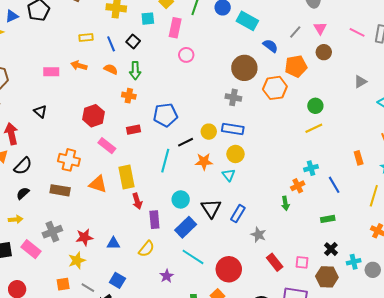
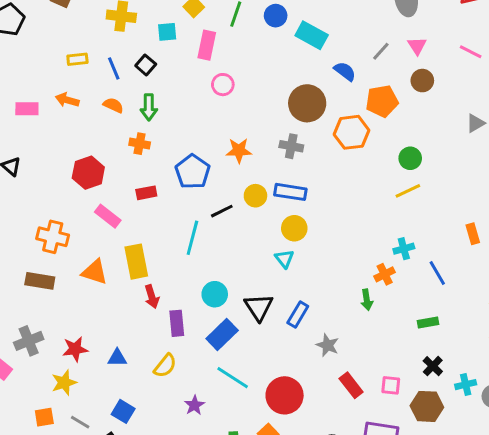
blue pentagon: (165, 115) -> (193, 172), turned -30
orange star: (204, 161) -> (239, 150), moved

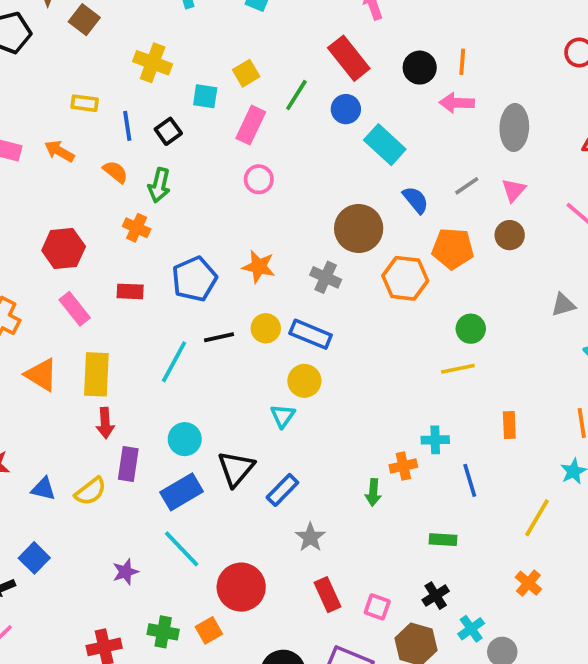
orange rectangle: (473, 234) -> (509, 425), moved
yellow semicircle: (165, 366) -> (90, 491), moved
cyan cross: (466, 385) -> (471, 629), turned -36

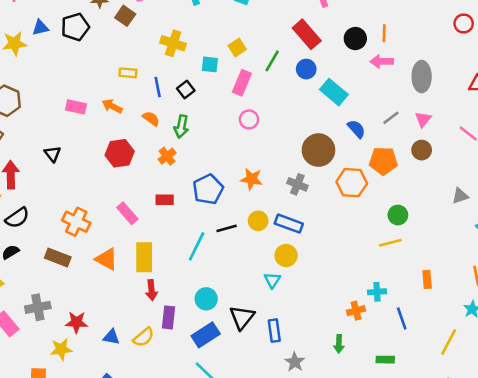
orange cross: (137, 228) -> (167, 156), turned 30
red hexagon: (64, 249) -> (120, 153), moved
blue rectangle: (282, 490) -> (274, 331), turned -50
green arrow: (373, 492) -> (339, 344), moved

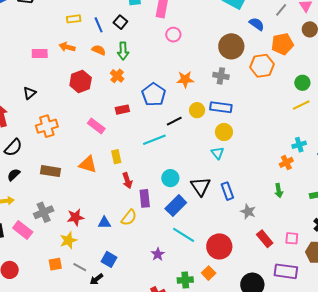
black triangle: (53, 154) -> (30, 93), turned 40
orange cross: (76, 222) -> (47, 126), moved, turned -30
cyan line: (197, 246) -> (154, 140), turned 55
yellow rectangle: (144, 257) -> (116, 157), size x0.6

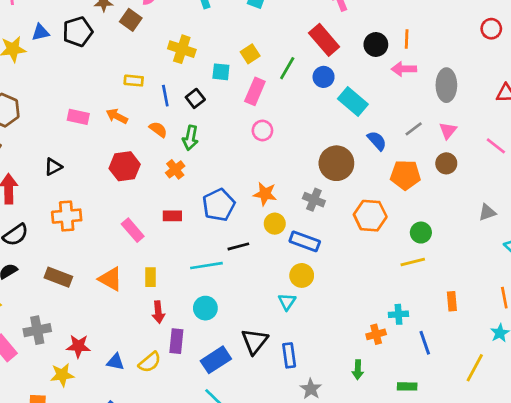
orange hexagon: (262, 66) -> (370, 216), moved
yellow circle: (197, 110) -> (275, 224), moved
cyan circle: (170, 178) -> (205, 308), moved

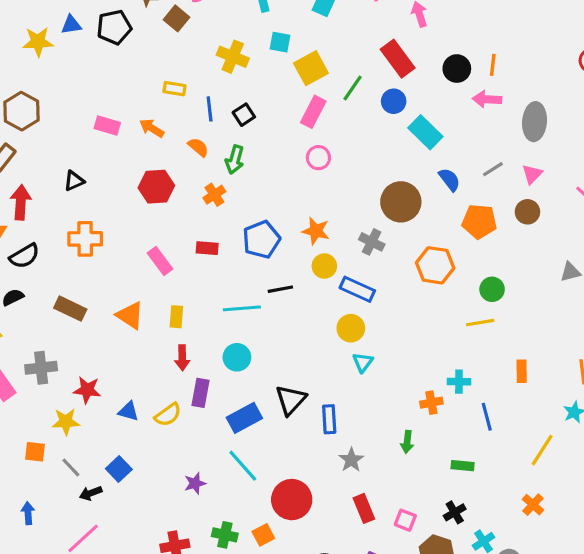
yellow square: (250, 54) -> (311, 68), size x1.5
cyan square: (221, 72) -> (280, 42), moved
cyan triangle: (287, 302) -> (363, 362), moved

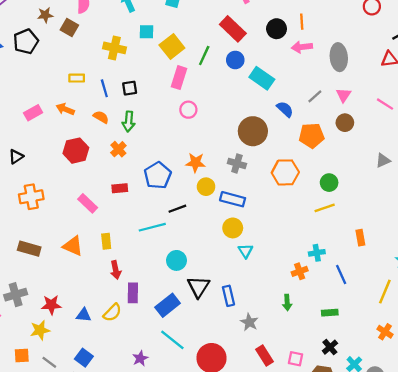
black square: (244, 115) -> (130, 88), turned 35
pink rectangle: (107, 125) -> (33, 113), turned -36
cyan circle: (237, 357) -> (176, 260), moved

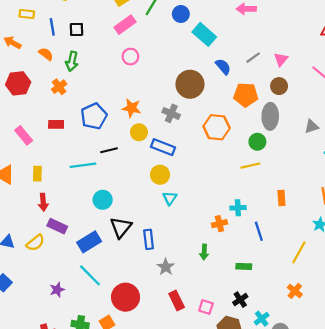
gray ellipse: (339, 57) -> (270, 116), moved
pink rectangle: (179, 78) -> (125, 25), turned 30
purple rectangle: (133, 293) -> (57, 226), turned -72

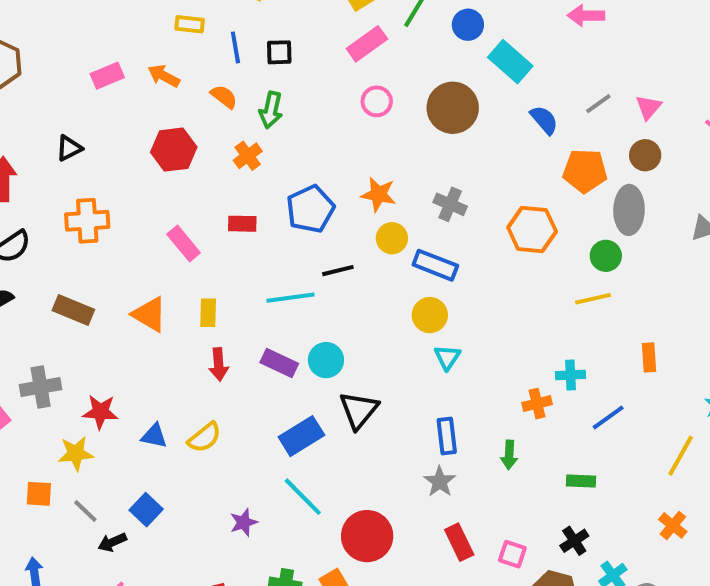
brown circle: (190, 84) -> (453, 108), moved
purple rectangle: (57, 226) -> (279, 363), moved
blue line: (259, 231) -> (608, 417), turned 72
blue rectangle: (149, 239) -> (447, 436), moved

